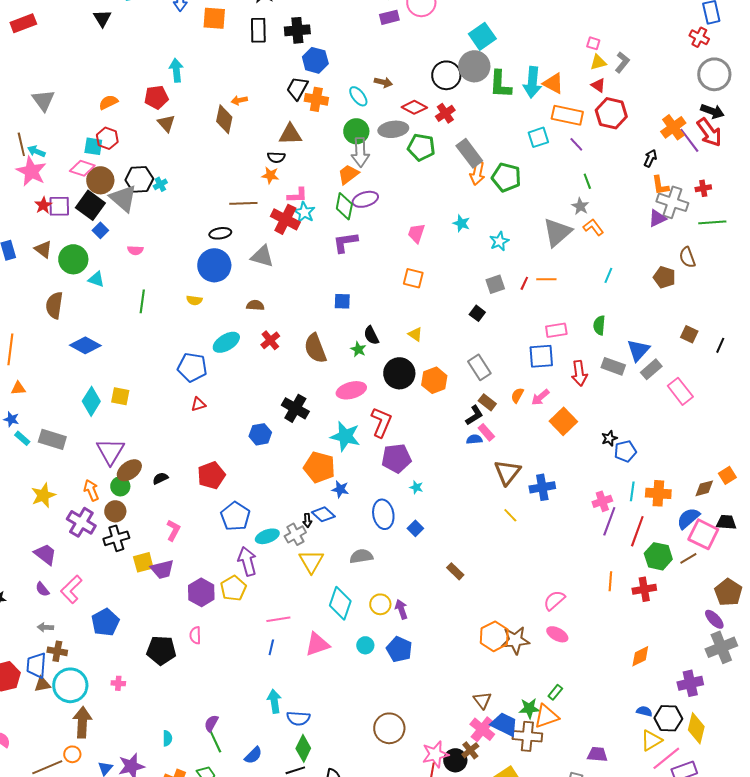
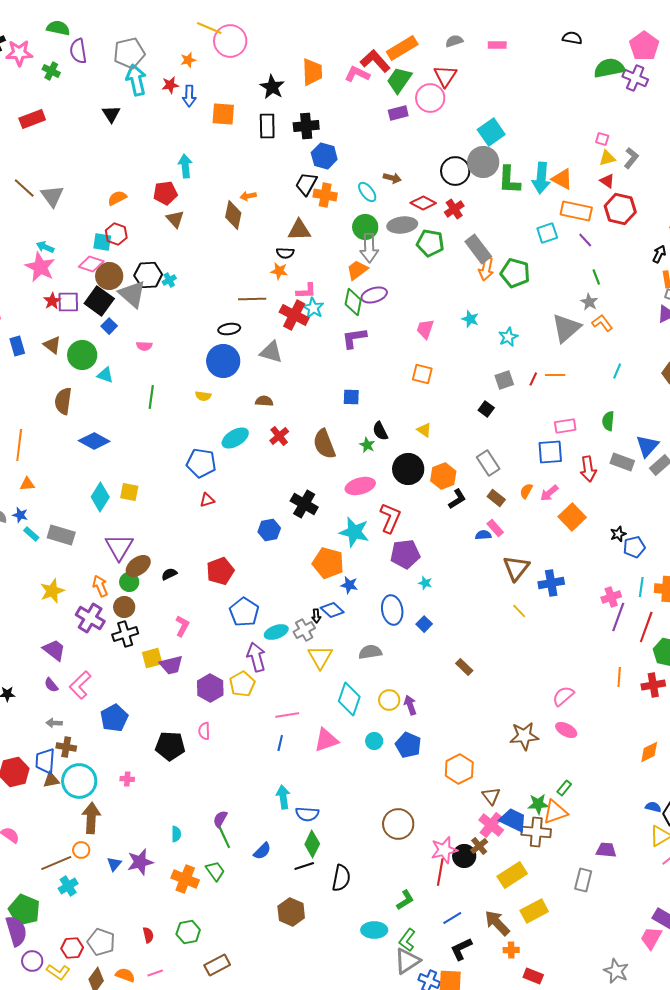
brown line: (21, 144) -> (24, 188), moved, turned -35
black L-shape: (474, 415) -> (457, 499), moved
orange hexagon: (494, 636) -> (459, 769), moved

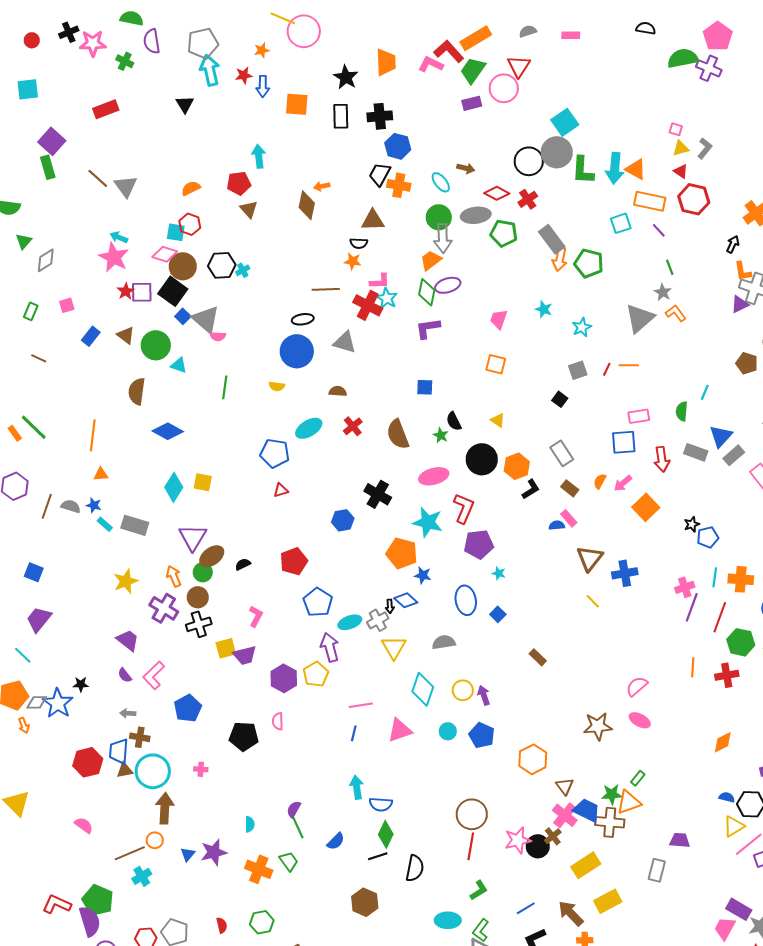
gray triangle: (132, 294) -> (206, 319), moved
blue rectangle: (17, 346) -> (91, 336), turned 54
cyan line: (617, 371) -> (705, 392), moved
red line: (440, 872) -> (471, 846), moved

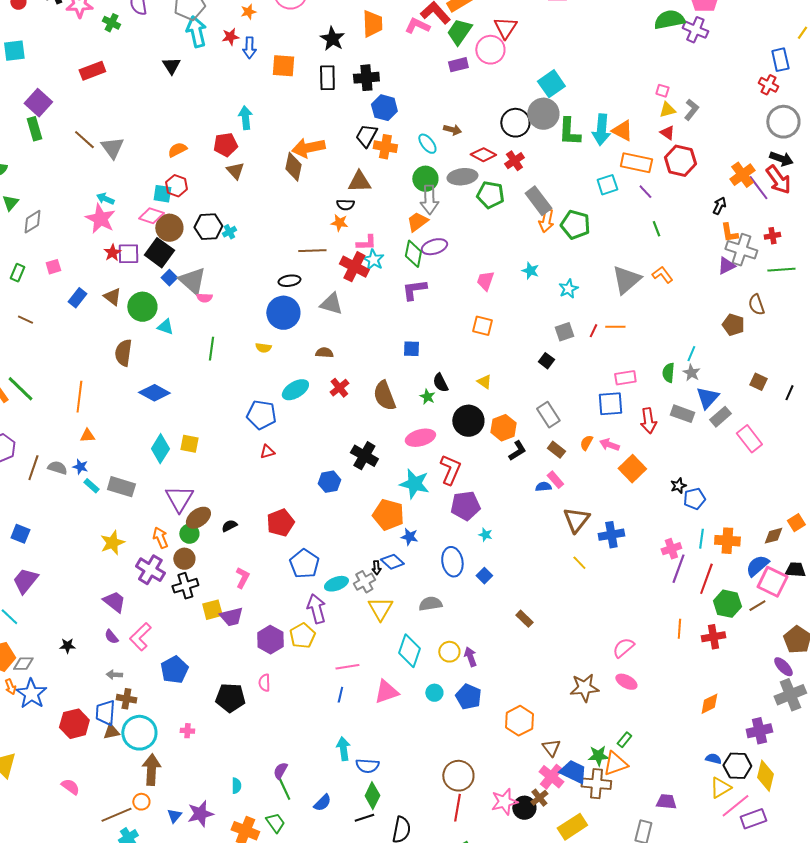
orange arrow: (322, 186) -> (308, 148), size x2.0
gray star: (663, 292) -> (691, 373), moved
pink arrow: (623, 483) -> (609, 445), turned 60
blue star: (58, 703) -> (31, 694), moved

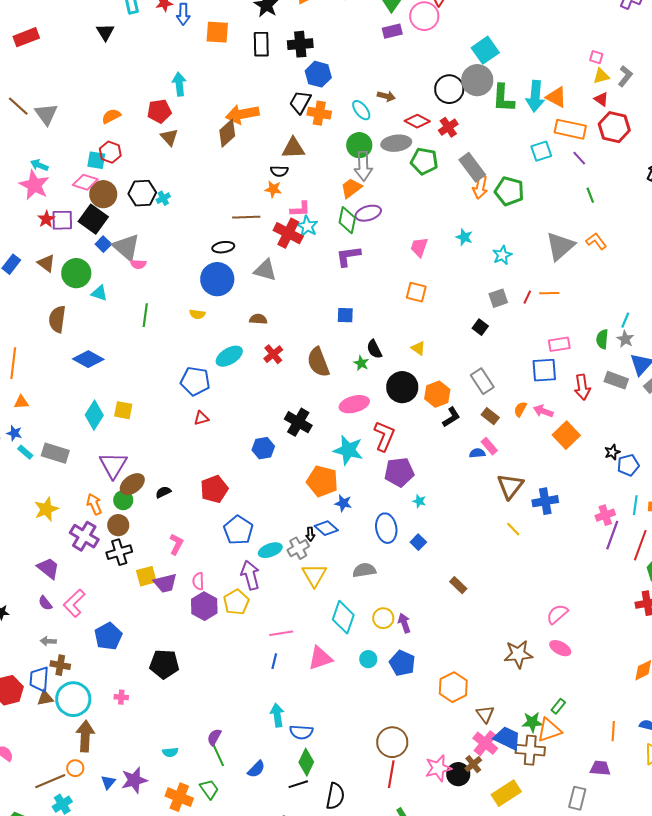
brown diamond: (293, 167) -> (227, 133), turned 36
orange line: (679, 629) -> (613, 731), moved
pink semicircle: (264, 683) -> (198, 581), moved
cyan semicircle: (236, 786) -> (170, 752), turned 84

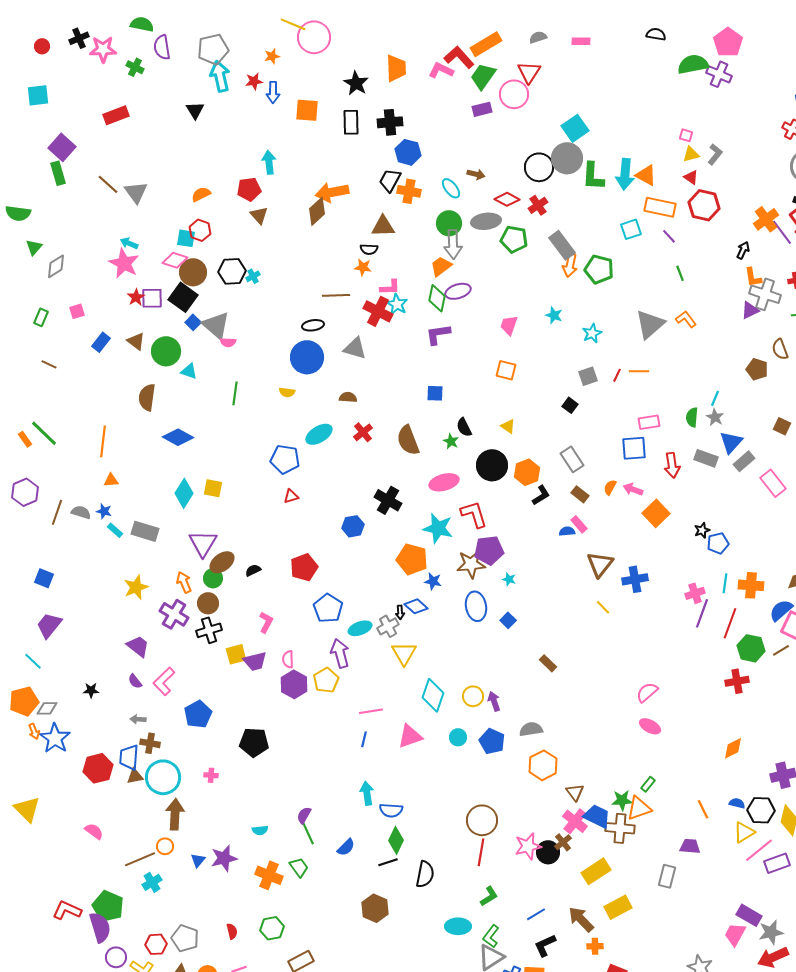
red L-shape: (384, 436) -> (474, 514), turned -40
gray semicircle: (364, 570) -> (531, 729), moved
brown star: (518, 654) -> (471, 564), moved
orange line: (613, 731) -> (703, 809), turned -30

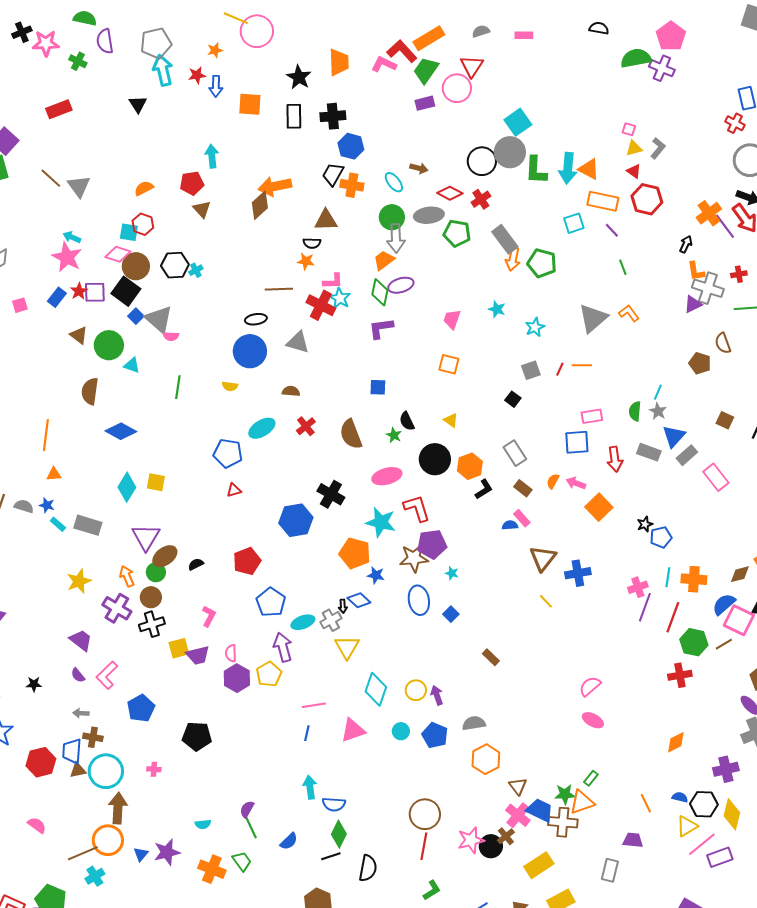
blue rectangle: (101, 342) -> (57, 297), moved
blue hexagon: (353, 526) -> (296, 520), size x1.5
orange circle: (165, 846) -> (108, 840), size x1.8

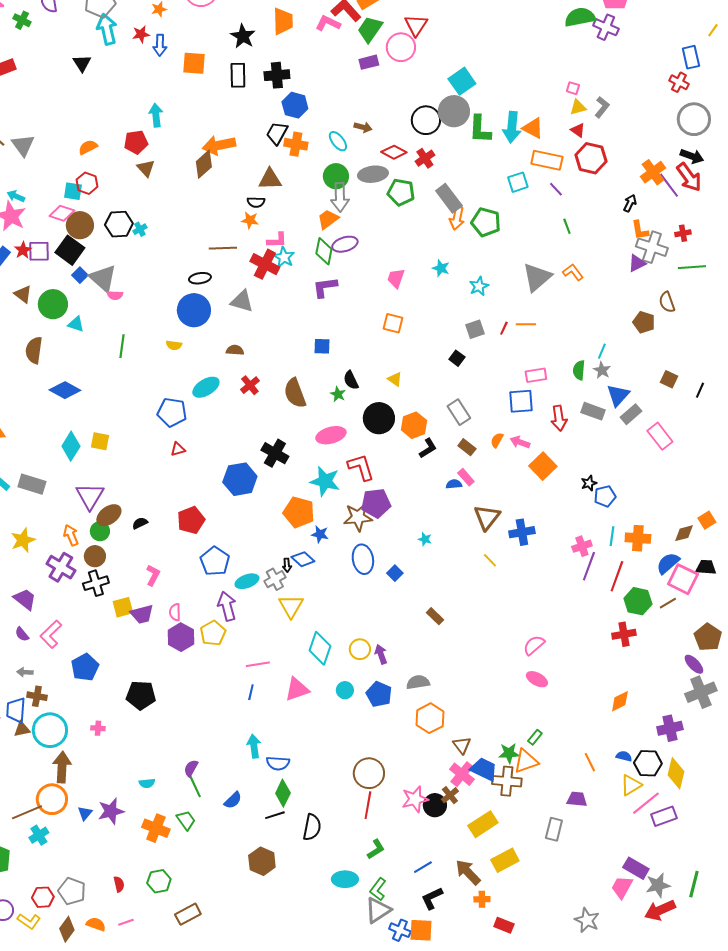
cyan star: (452, 573) -> (425, 539), moved

